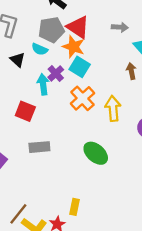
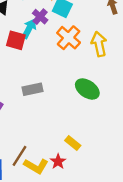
cyan arrow: (43, 84) -> (29, 29), turned 42
red square: (25, 111) -> (16, 40), moved
yellow rectangle: (74, 207) -> (73, 143), turned -56

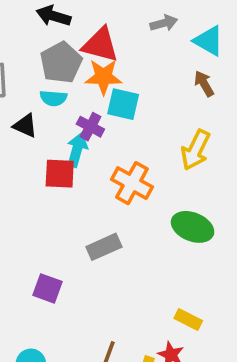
orange cross: (69, 38) -> (132, 183), moved
yellow arrow: (99, 44) -> (196, 150), turned -130

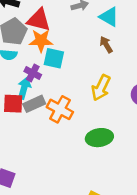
green ellipse: (193, 227) -> (99, 138), turned -30
gray rectangle: (104, 247) -> (34, 104), moved

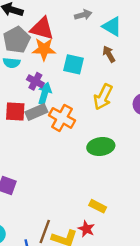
cyan square: (54, 58) -> (73, 64), moved
cyan arrow: (24, 88) -> (45, 93), moved

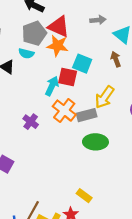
purple cross: (35, 81) -> (31, 122), moved
red square: (15, 111) -> (68, 77), moved
gray rectangle: (36, 112) -> (87, 115), moved

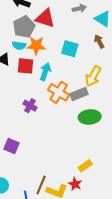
orange star: (58, 46) -> (36, 46), moved
red square: (68, 77) -> (25, 66), moved
yellow rectangle: (84, 196) -> (85, 166), turned -64

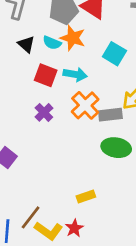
cyan semicircle: (19, 45) -> (52, 43), moved
red square: (25, 66) -> (46, 75), moved
cyan arrow: (45, 72) -> (75, 74), turned 66
yellow rectangle: (85, 166) -> (86, 196), moved

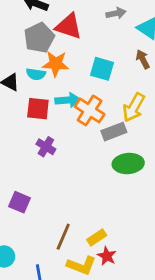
orange cross: (85, 105) -> (90, 110), moved
yellow rectangle: (86, 196) -> (97, 238), moved
brown line: (31, 217) -> (63, 237), moved

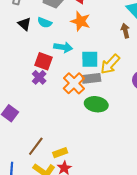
orange star: (56, 64) -> (80, 21), moved
cyan square: (102, 69) -> (90, 59), moved, turned -30
red square: (38, 109) -> (43, 61), moved
orange cross: (90, 110) -> (74, 83), moved

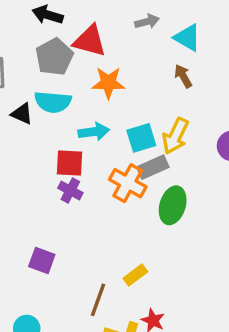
cyan semicircle: (45, 23) -> (53, 102), size x1.5
green ellipse: (96, 104) -> (173, 205), turned -65
yellow rectangle: (60, 153) -> (135, 275), moved

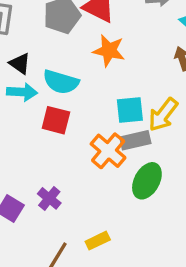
cyan semicircle: (53, 102) -> (61, 82), moved
cyan arrow: (94, 132) -> (22, 92), moved
purple cross: (70, 190) -> (49, 198), moved

